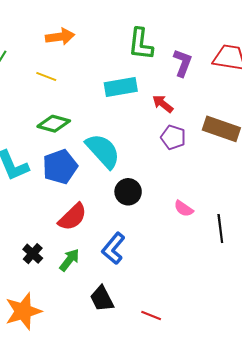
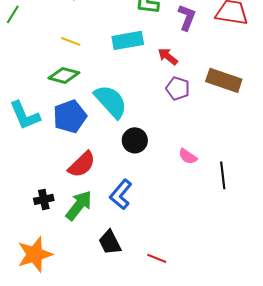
yellow line: (46, 77) -> (71, 41), moved
black cross: (33, 254) -> (44, 199), turned 36
green arrow: (69, 260) -> (79, 205), size x1.4

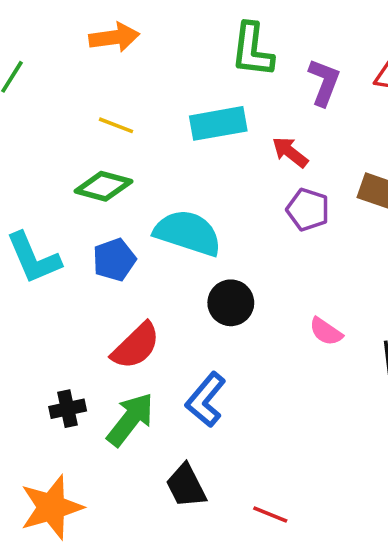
cyan semicircle: (111, 101) -> (188, 233), turned -30
blue pentagon: (70, 116) -> (114, 260), size x0.7

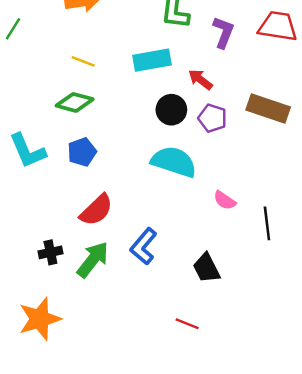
cyan semicircle: (188, 233) -> (174, 162), moved
black circle: (231, 303) -> (171, 110), moved
black trapezoid: (186, 486) -> (206, 268), moved

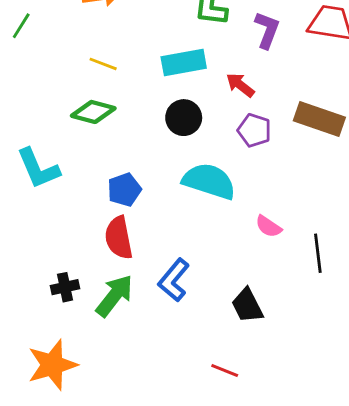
black circle: (171, 110) -> (184, 118), moved
blue pentagon: (82, 152) -> (124, 190), moved
red semicircle: (96, 210) -> (119, 238), turned 123

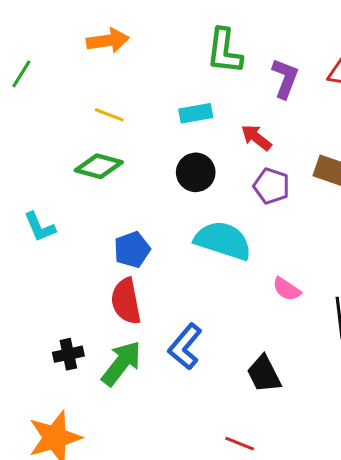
cyan rectangle: (184, 63) -> (196, 113), size x0.7
cyan L-shape: (38, 168) -> (40, 227), size x0.7

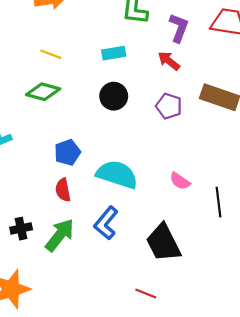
red arrow: (256, 138) -> (169, 61), moved
cyan semicircle: (223, 241) -> (117, 174), moved
red semicircle: (126, 301) -> (63, 190), size x0.7
black trapezoid: (264, 374) -> (163, 243), size x1.4

